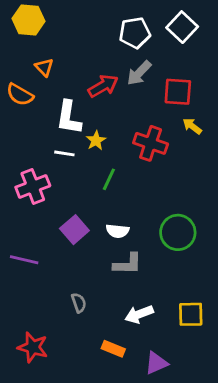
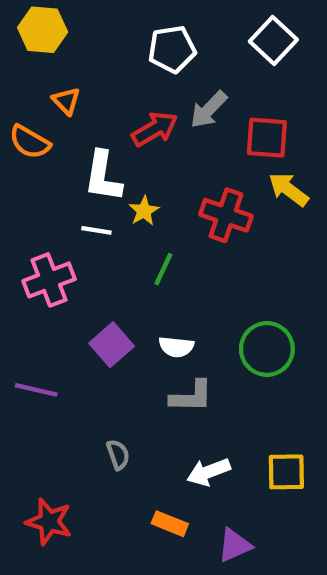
white pentagon: (135, 33) -> (172, 49), moved
yellow arrow: (192, 126) -> (288, 189), size x1.4

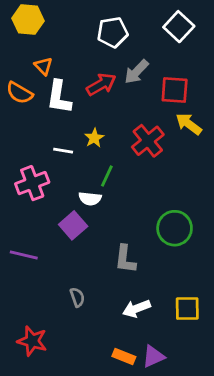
white L-shape: (103, 176) -> (59, 97), moved
red cross: (226, 215) -> (148, 141), turned 32
white semicircle: (176, 347) -> (90, 199), moved
gray L-shape: (191, 396) -> (125, 259), turned 96
orange rectangle: (170, 524) -> (124, 356), moved

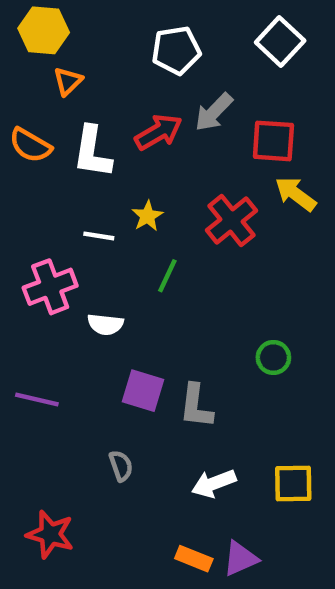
orange triangle: (43, 66) -> (68, 81), moved, turned 30
white semicircle: (90, 199) -> (105, 324), moved
purple square: (73, 225) -> (143, 391), moved, turned -32
green circle: (175, 228) -> (273, 357), size x0.6

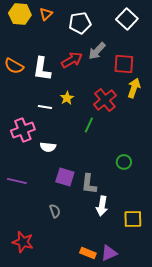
orange triangle: (68, 81) -> (46, 14), moved
yellow arrow: (296, 194) -> (134, 88), turned 72
green line: (167, 276) -> (89, 125), moved
white arrow: (214, 483) -> (102, 206), moved, turned -60

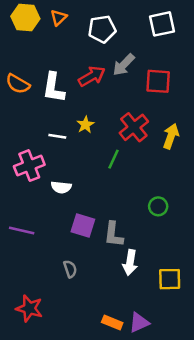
white square: (127, 19) -> (162, 24), turned 35
yellow arrow: (134, 88) -> (171, 136), moved

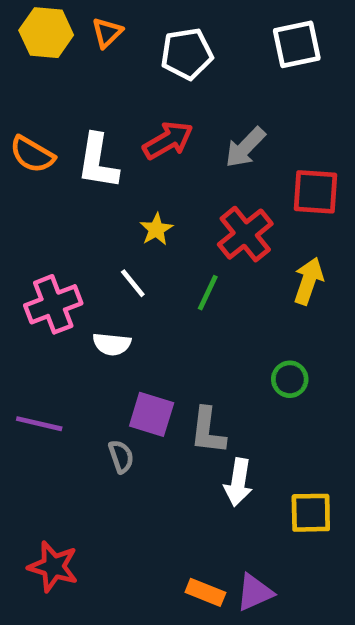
gray arrow: (124, 65) -> (245, 147), moved
red square: (158, 81) -> (316, 192), moved
white line: (57, 136) -> (133, 283), moved, turned 42
yellow arrow: (171, 136) -> (308, 281), moved
gray semicircle: (70, 269) -> (121, 457), moved

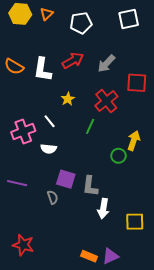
yellow arrow: (308, 281) -> (134, 141), moved
white line: (133, 283) -> (50, 121), moved
green circle: (290, 379) -> (118, 156), moved

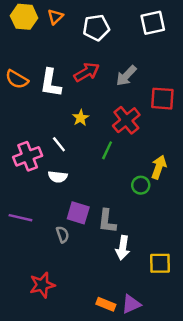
red star: (23, 245) -> (42, 285), moved, turned -30

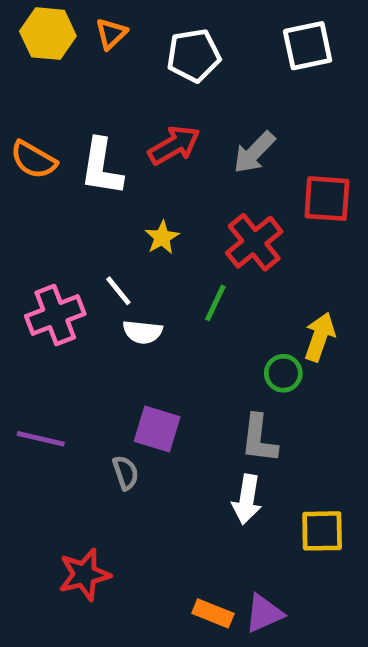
white semicircle: (58, 177) -> (143, 332), moved
gray L-shape: (107, 221) -> (259, 439), moved

